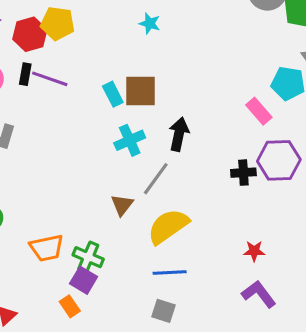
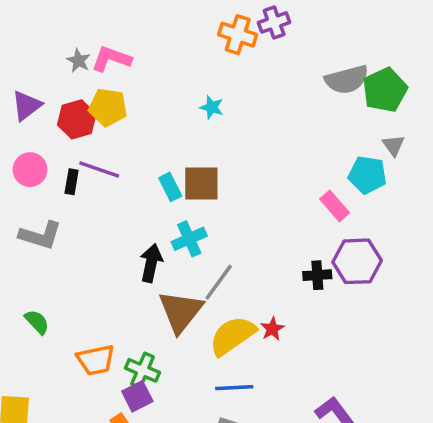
black rectangle: (25, 74) -> (72, 182), moved
black arrow: (179, 134) -> (151, 263), moved
brown triangle: (122, 205) -> (181, 311), size x1.8
red star: (254, 251) -> (272, 329), moved, turned -30
purple square: (84, 280) -> (137, 396), turned 32

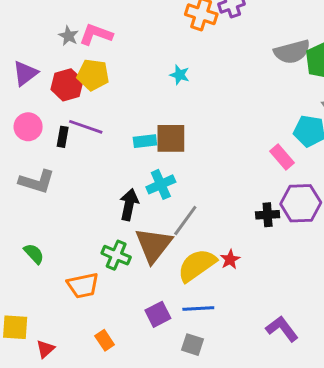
cyan rectangle: (170, 187) -> (145, 141), turned -70
green cross: (143, 370) -> (116, 255), moved
purple square: (137, 396) -> (158, 314), moved

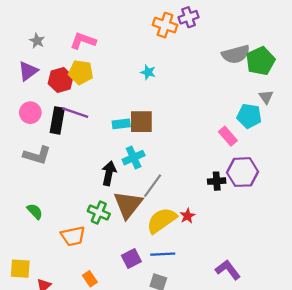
gray star: (68, 36) -> (37, 41), moved
black rectangle: (63, 137) -> (57, 120), size x1.6

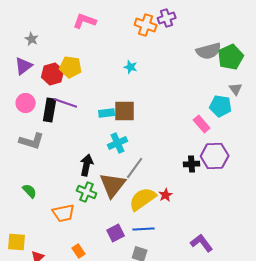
pink L-shape: (83, 41) -> (85, 21), moved
black arrow: (109, 173) -> (87, 165), moved

